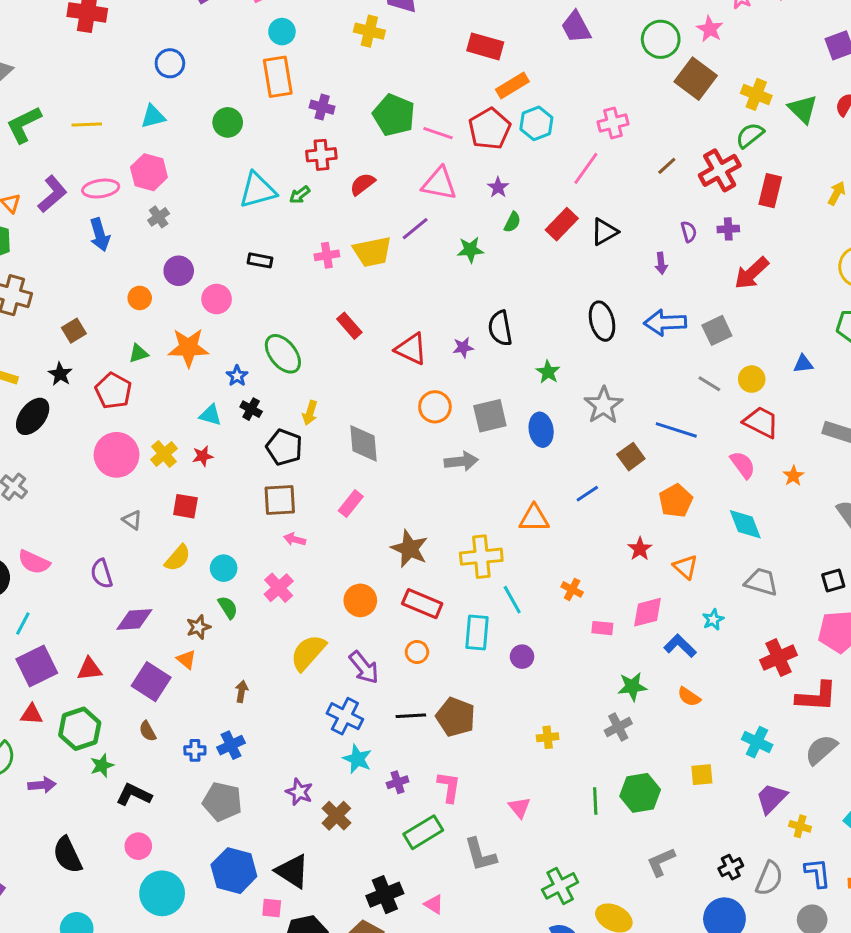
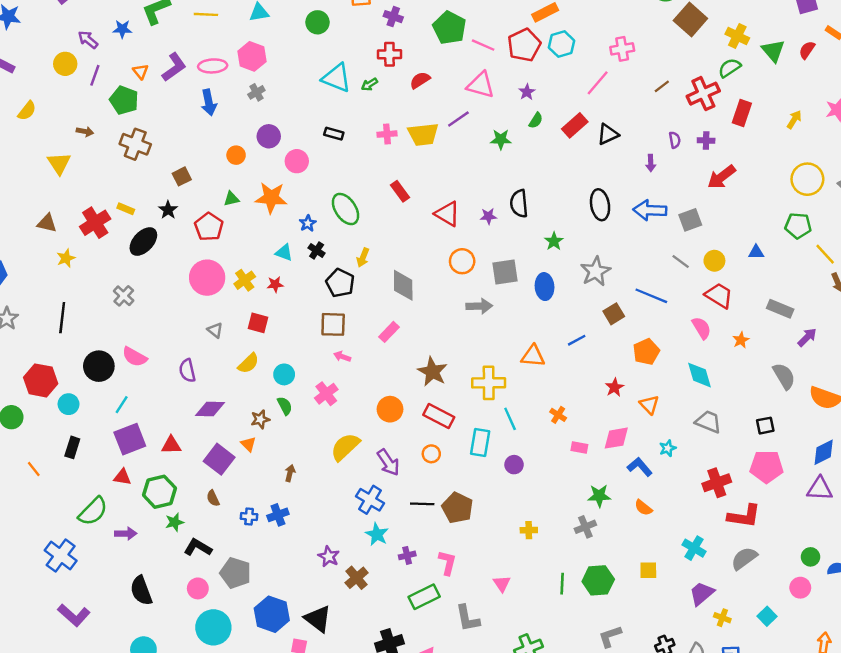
cyan triangle: (257, 190) -> (337, 78), turned 32
gray pentagon: (222, 802) -> (236, 573), moved

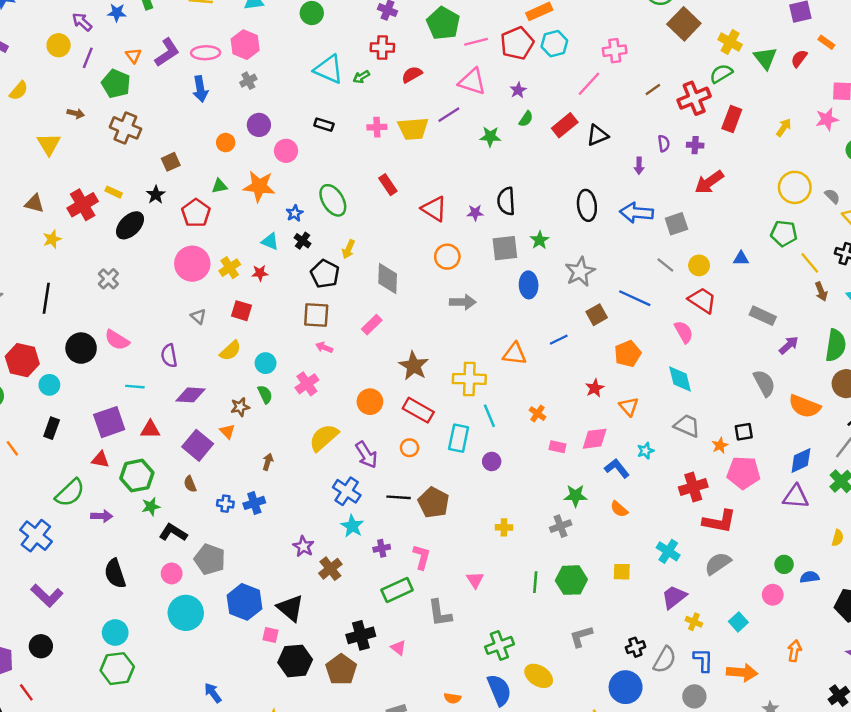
pink line: (483, 45) -> (476, 42), turned -40
gray square: (505, 272) -> (505, 248), moved
orange star: (741, 340) -> (720, 445), moved
cyan line: (122, 405) -> (135, 387), moved, turned 60

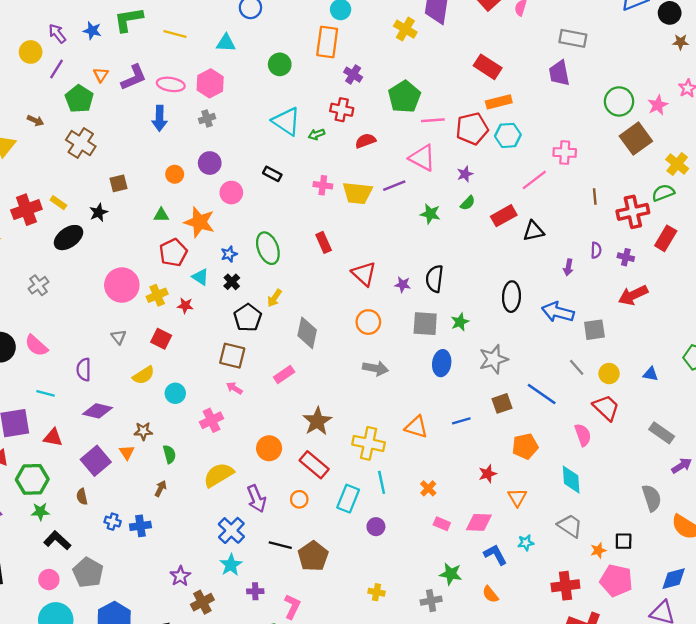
brown line: (653, 90) -> (595, 196), turned -70
red pentagon: (196, 213) -> (173, 253), moved
green semicircle: (265, 394) -> (169, 454), moved

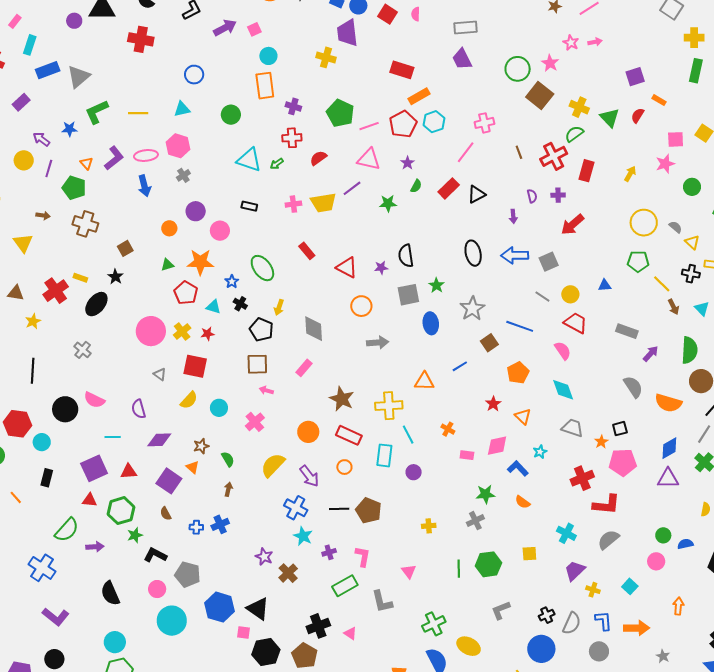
red square: (161, 339) -> (195, 366), size x1.4

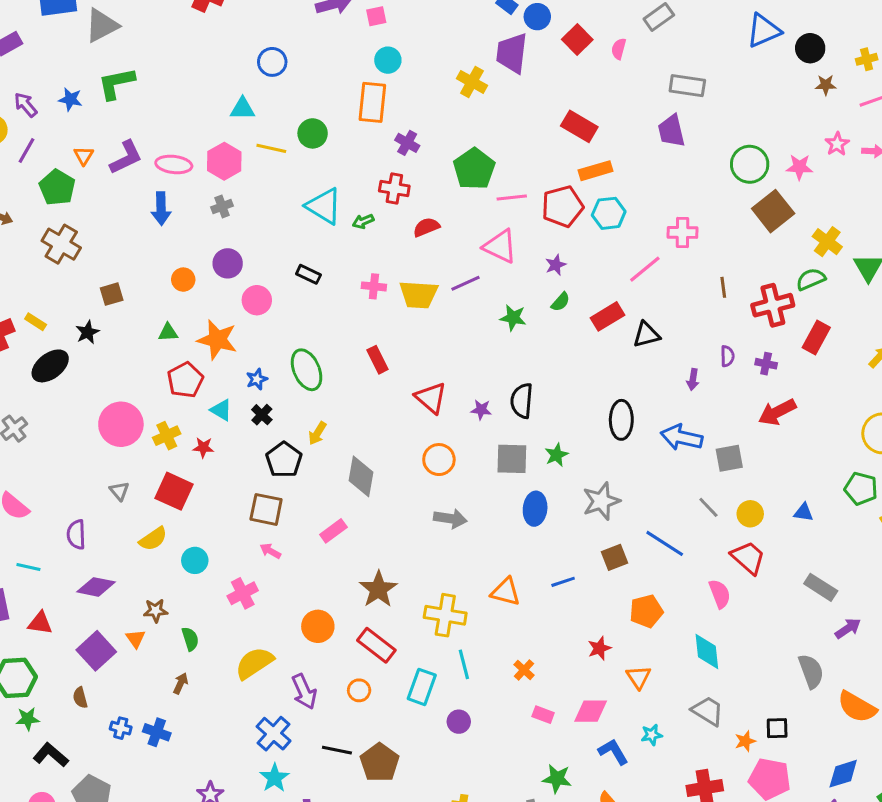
pink star: (550, 63) -> (799, 167), turned 30
yellow line: (138, 113) -> (271, 148), moved
blue cross: (220, 524) -> (157, 732), turned 30

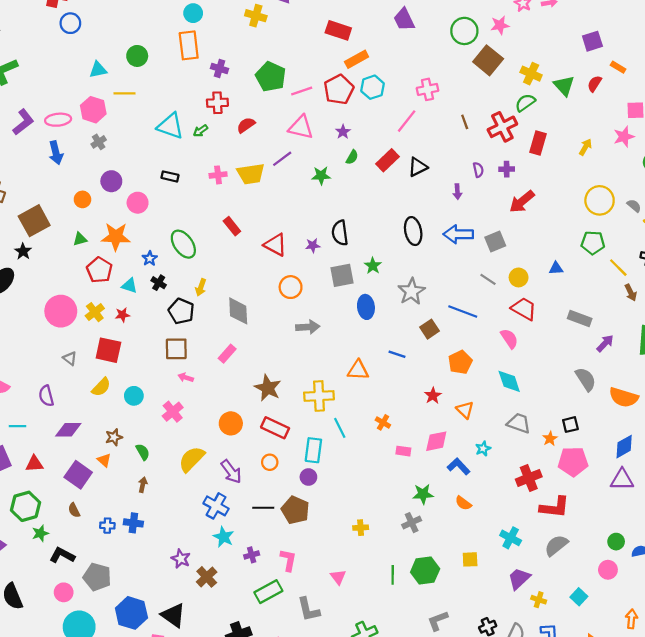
blue circle: (272, 62) -> (70, 23), moved
green circle: (313, 133) -> (137, 56), moved
brown square: (112, 294) -> (34, 221), size x1.8
blue line: (563, 582) -> (397, 354), turned 49
purple circle: (459, 722) -> (308, 477), moved

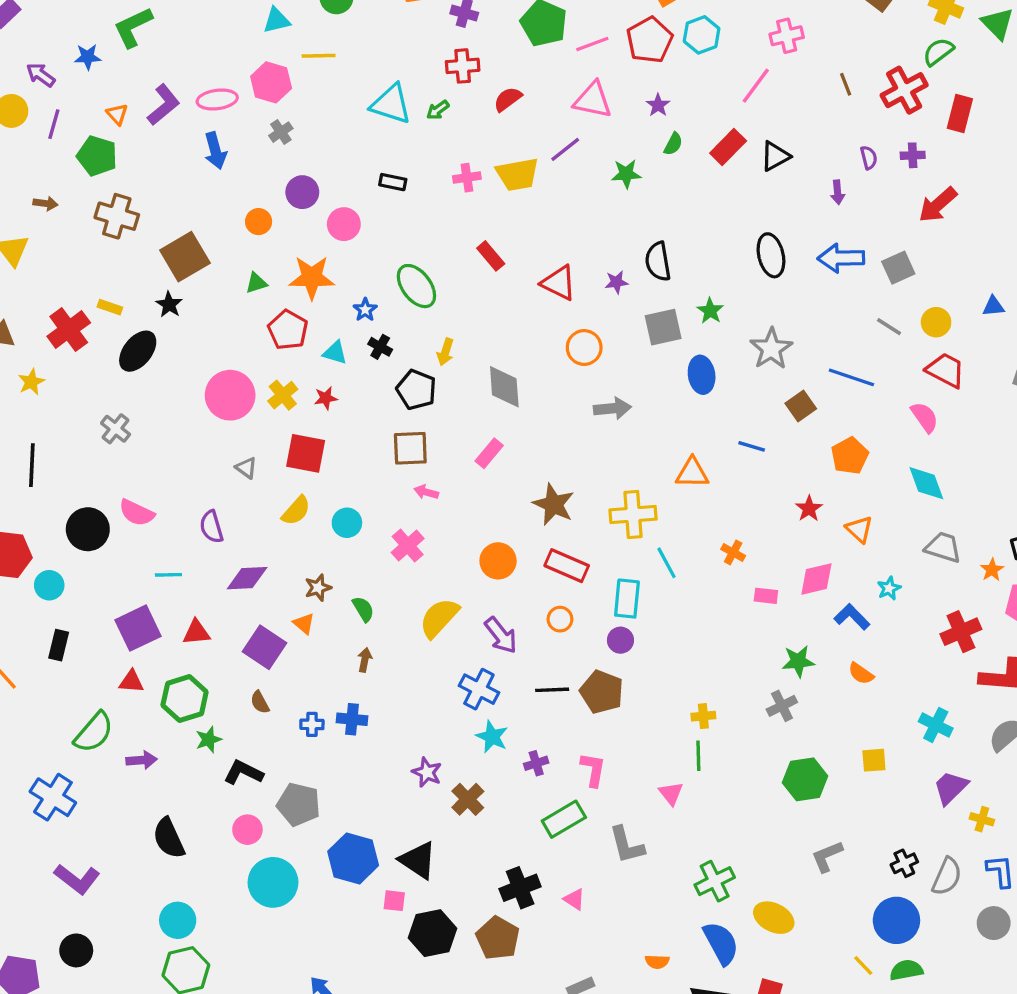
green line: (393, 575) -> (698, 756), moved

